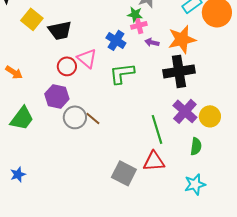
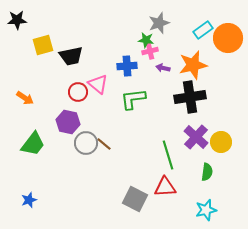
yellow square: (32, 19) -> (43, 45), turned 35
blue cross: (116, 40) -> (127, 66), turned -36

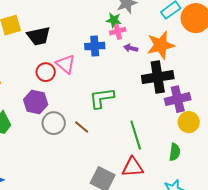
green L-shape: (133, 99) -> (102, 98), moved
purple cross: (196, 137) -> (178, 99), moved, turned 35
brown line: (104, 144) -> (82, 127), moved

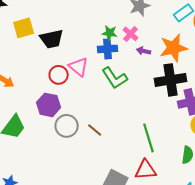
green star: (114, 20) -> (110, 33), moved
pink cross: (118, 31) -> (131, 34), turned -35
green L-shape: (102, 98) -> (115, 78), moved, turned -116

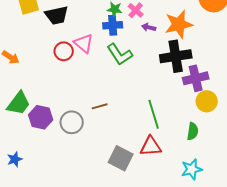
purple hexagon: (49, 105) -> (41, 117), moved
gray circle: (67, 126) -> (72, 122), moved
brown line: (95, 130) -> (100, 106), turned -56

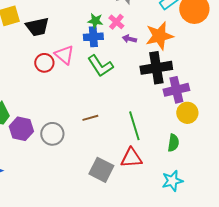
brown line: (100, 106) -> (90, 118), moved

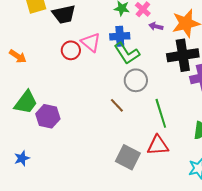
blue cross: (93, 37) -> (120, 36), moved
brown line: (90, 118) -> (117, 105), turned 63
gray circle: (52, 134) -> (136, 80), moved

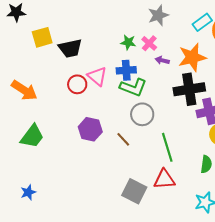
green L-shape: (127, 53) -> (133, 87), turned -36
orange arrow: (18, 56) -> (24, 90), size x1.5
purple hexagon: (48, 116) -> (90, 129), moved

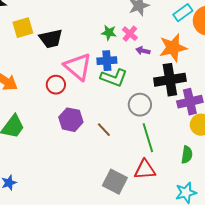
pink triangle: (97, 76) -> (78, 67), size x1.4
red circle: (77, 84) -> (56, 85), moved
gray circle: (142, 114) -> (140, 105), moved

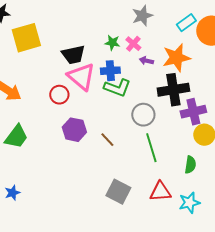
yellow square: (23, 28) -> (26, 38), size x1.4
black trapezoid: (51, 39) -> (73, 55), moved
red triangle: (145, 170) -> (160, 192), moved

